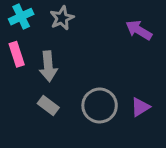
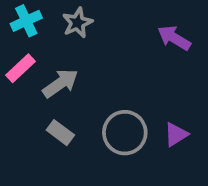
pink rectangle: (17, 54) -> (21, 68), turned 65
gray arrow: (48, 66) -> (60, 83), turned -120

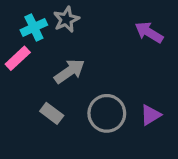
cyan cross: (26, 21) -> (34, 27), moved
gray arrow: (60, 83) -> (70, 71), moved

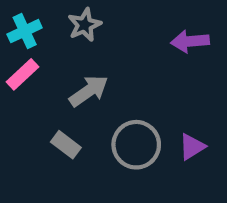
cyan cross: (34, 27) -> (25, 31), moved
purple arrow: (149, 32) -> (190, 41), turned -36

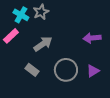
cyan cross: (25, 31) -> (21, 15), moved, turned -35
purple arrow: (190, 41) -> (92, 38), moved

